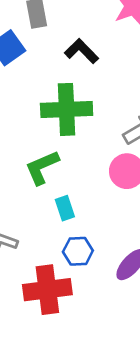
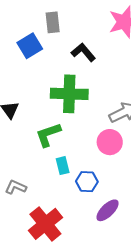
blue hexagon: (78, 251) -> (87, 182), moved
red cross: (47, 290) -> (45, 224), turned -36

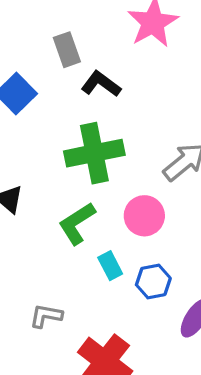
gray rectangle: (53, 22) -> (67, 50), moved
pink circle: (110, 142) -> (144, 216), moved

